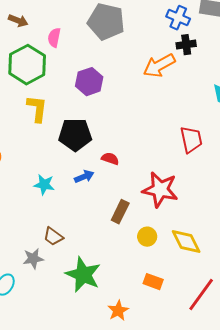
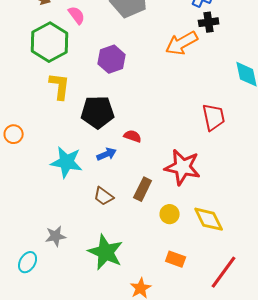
pink semicircle: (54, 38) -> (77, 15), turned 132
cyan star: (44, 185) -> (67, 162), size x1.5
brown trapezoid: (53, 237) -> (104, 196), moved

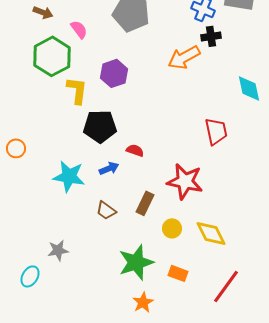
yellow L-shape: (60, 86) -> (77, 90), moved
green star: (106, 252) -> (136, 262), moved, turned 30

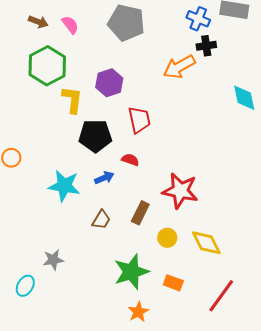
pink semicircle: (79, 29) -> (70, 25), moved
red trapezoid: (216, 131) -> (139, 120), moved
brown trapezoid: (106, 210) -> (101, 220), turned -95

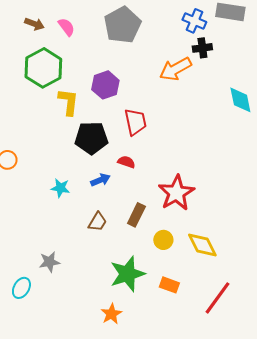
gray pentagon: (126, 23) -> (122, 25), turned 30
cyan star: (64, 186) -> (60, 188), size x0.6
red star: (180, 191) -> (176, 193), turned 30
orange star: (138, 312) -> (111, 314), moved

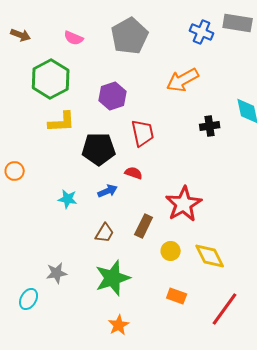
brown arrow: (34, 24) -> (21, 35), moved
pink semicircle: (66, 27) -> (74, 38), turned 150
black cross: (202, 48) -> (210, 126), moved
yellow L-shape: (68, 102) -> (62, 122), moved, turned 80
green star: (127, 274) -> (113, 278), moved

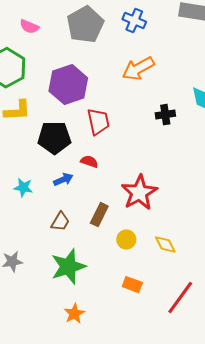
blue cross: (202, 32) -> (134, 21), moved
purple hexagon: (113, 96) -> (68, 85), size x1.4
yellow diamond: (210, 256) -> (165, 245), size x0.7

